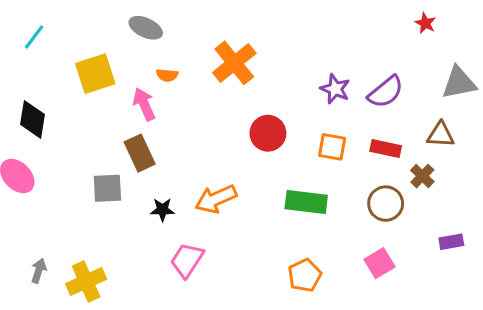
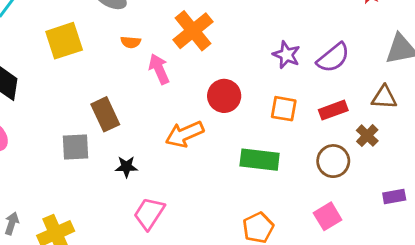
pink arrow: (144, 104) -> (159, 69), moved
red rectangle: (386, 149) -> (333, 110), turned -32
orange arrow: (216, 199) -> (184, 134), moved

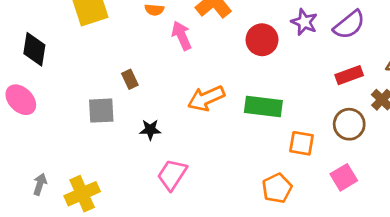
red circle: (224, 96) -> (262, 40), moved
orange square: (284, 109) -> (302, 143), moved
brown rectangle: (105, 114) -> (130, 79), size x0.6
green rectangle: (260, 160) -> (263, 106), moved

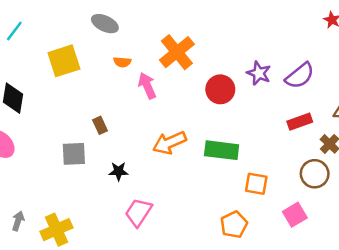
brown circle: (349, 124) -> (315, 174), moved

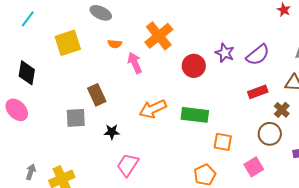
brown rectangle: (100, 125) -> (97, 95), size x1.5

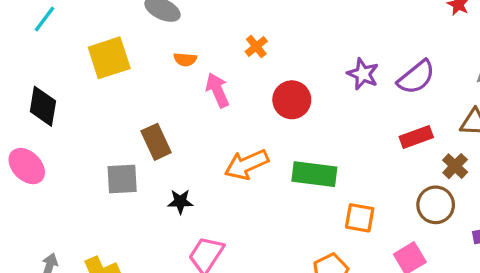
orange cross: (159, 36) -> (256, 46), size x0.5
red circle: (194, 66) -> (292, 100), moved

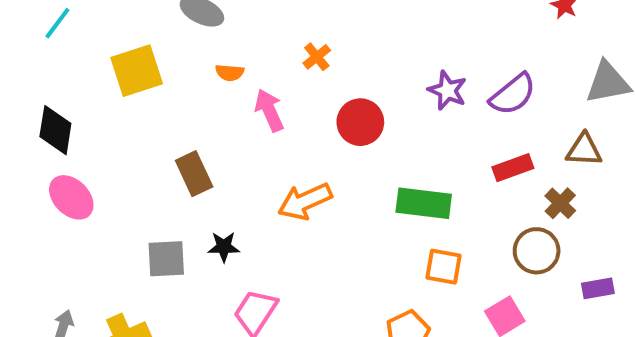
pink ellipse: (27, 166) -> (71, 197), moved
green rectangle: (314, 174) -> (424, 203), moved
gray square: (122, 179) -> (166, 259), moved

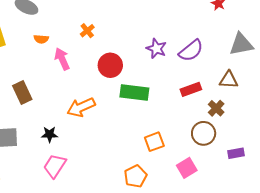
green rectangle: (424, 203) -> (134, 92), moved
black star: (224, 247) -> (50, 134), moved
orange square: (443, 267) -> (154, 142), turned -30

